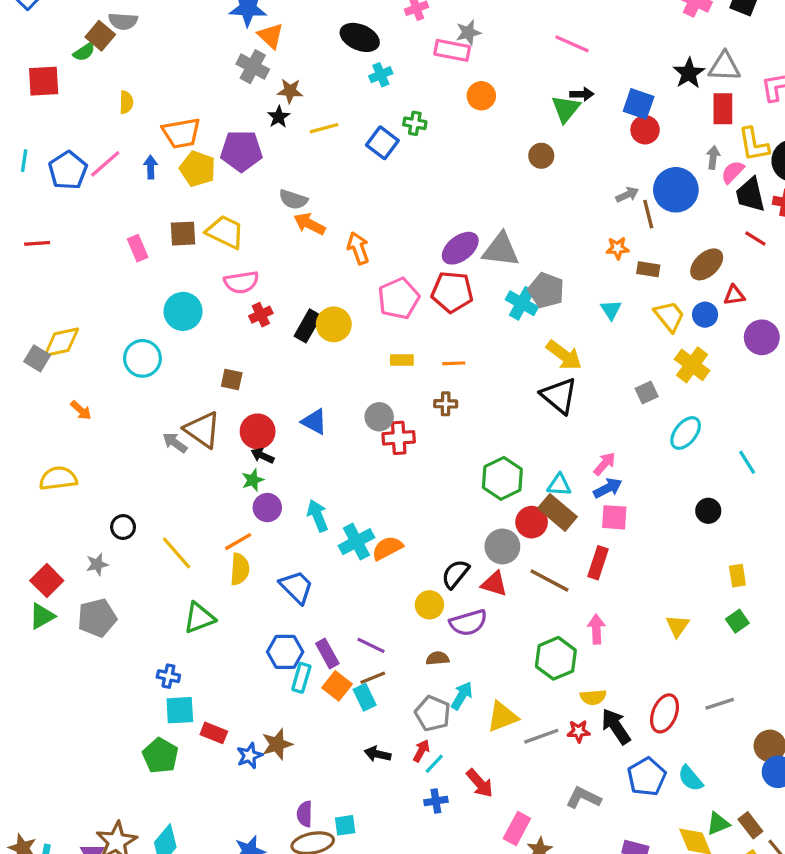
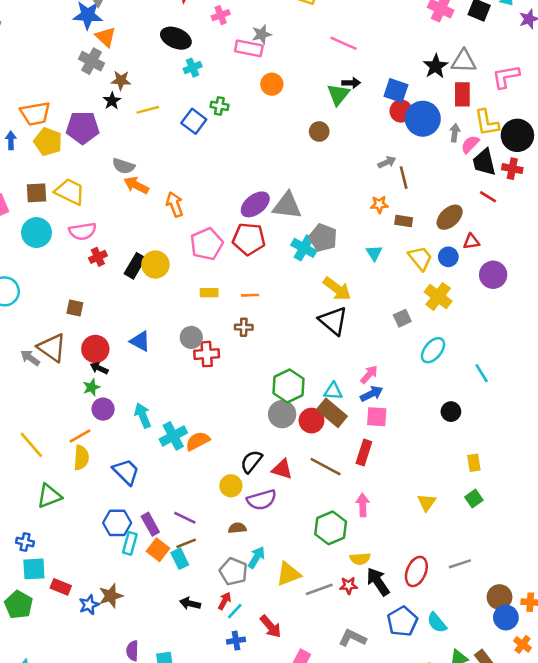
blue circle: (676, 190) -> (423, 119), moved
cyan circle: (183, 311) -> (37, 233), moved
gray circle: (502, 546) -> (282, 414), moved

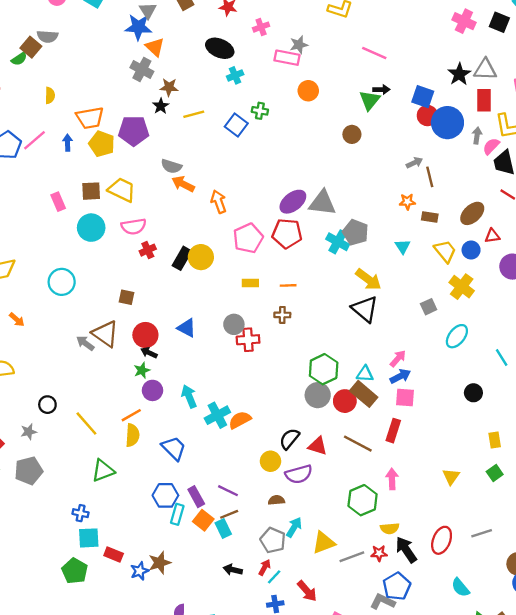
blue pentagon: (402, 621) -> (397, 586), moved

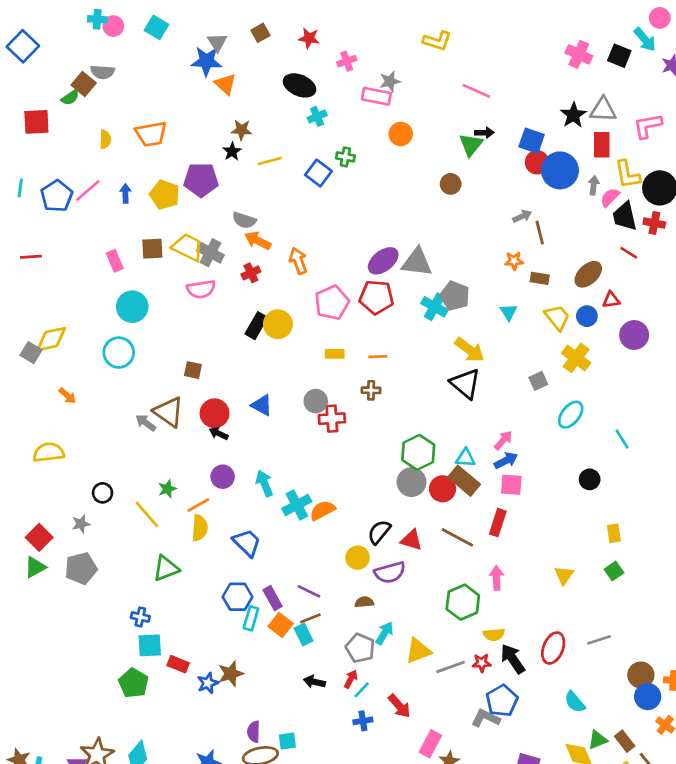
gray cross: (142, 69) -> (210, 253), moved
orange trapezoid: (90, 118) -> (151, 134), moved
cyan circle: (91, 228) -> (132, 307), moved
red cross: (148, 250) -> (251, 273), moved
green star: (142, 370) -> (167, 489), moved

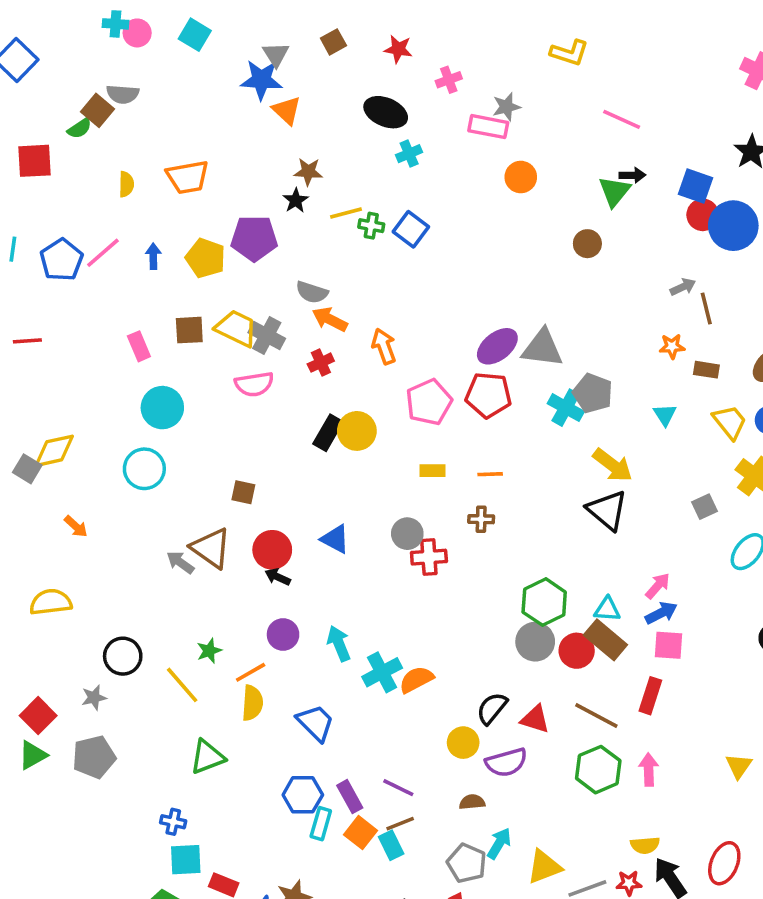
green cross: (345, 157) -> (371, 226), moved
black circle: (103, 493) -> (123, 656), size x1.4
green hexagon: (463, 602) -> (598, 770), moved

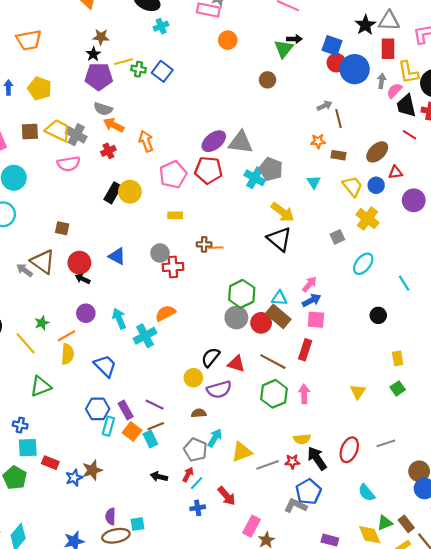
purple pentagon: (254, 238) -> (99, 77), moved
orange line: (490, 474) -> (216, 248), moved
orange semicircle: (416, 680) -> (165, 313), moved

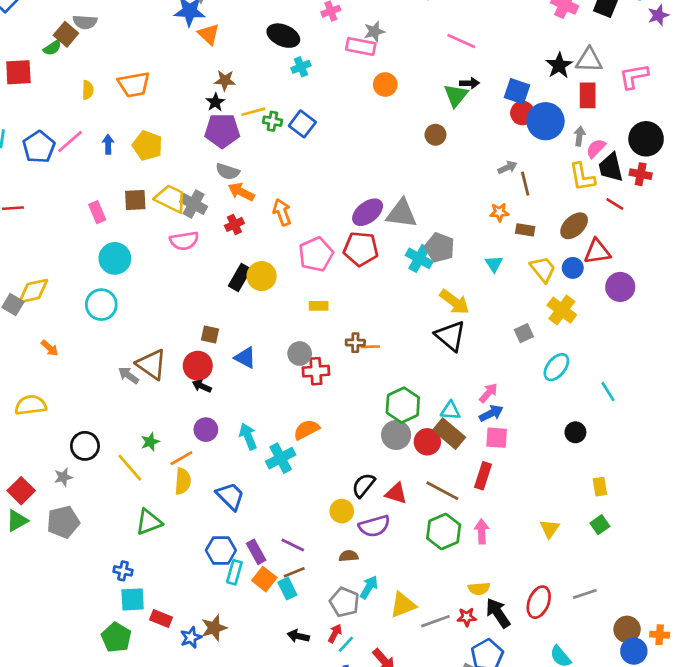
yellow L-shape: (408, 72) -> (582, 177), moved
red triangle: (395, 172) -> (597, 252), size x1.5
brown square: (62, 228) -> (210, 334), moved

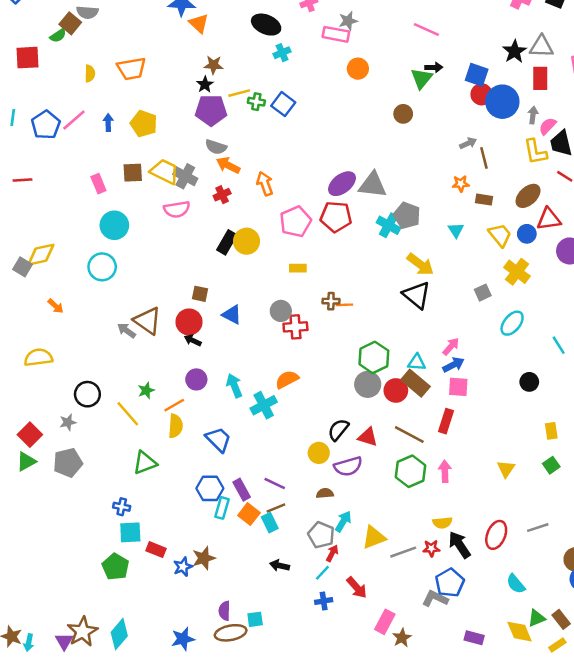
red arrow: (335, 633) -> (332, 553), moved

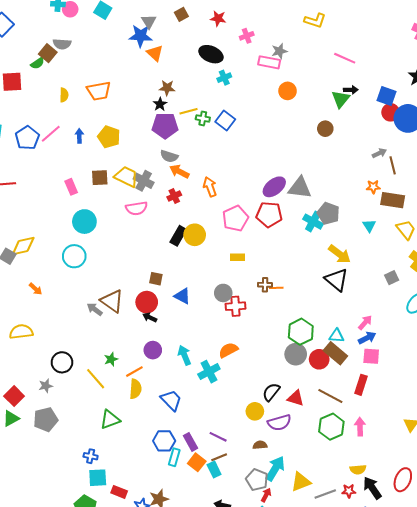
brown rectangle: (484, 200) -> (393, 200), size x1.6
cyan arrow: (343, 521) -> (275, 468), size x1.4

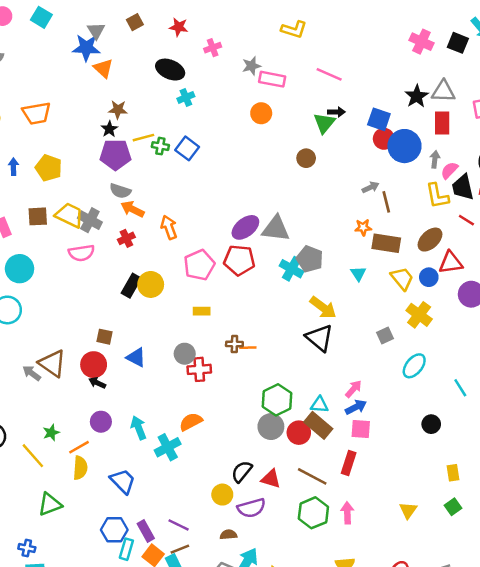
pink rectangle: (269, 62) -> (272, 79), moved

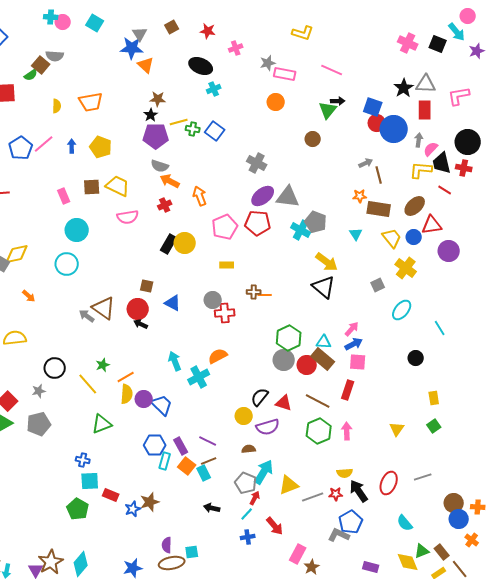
yellow L-shape: (437, 196) -> (421, 170), turned 105
gray cross: (90, 220) -> (257, 163), moved
purple circle: (101, 422) -> (144, 399), moved

